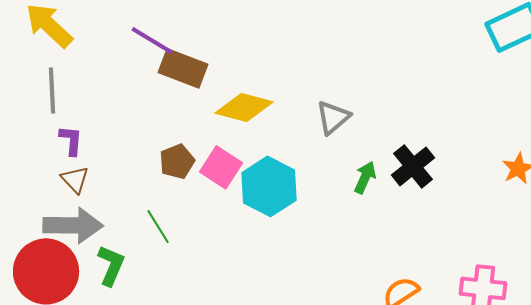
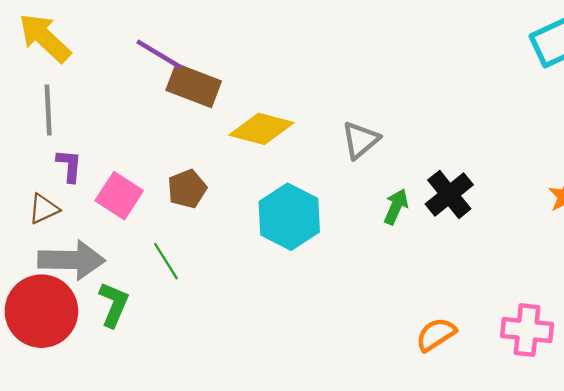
pink square: (221, 167) -> (119, 196), moved
brown triangle: (75, 179) -> (44, 209), moved, turned 48

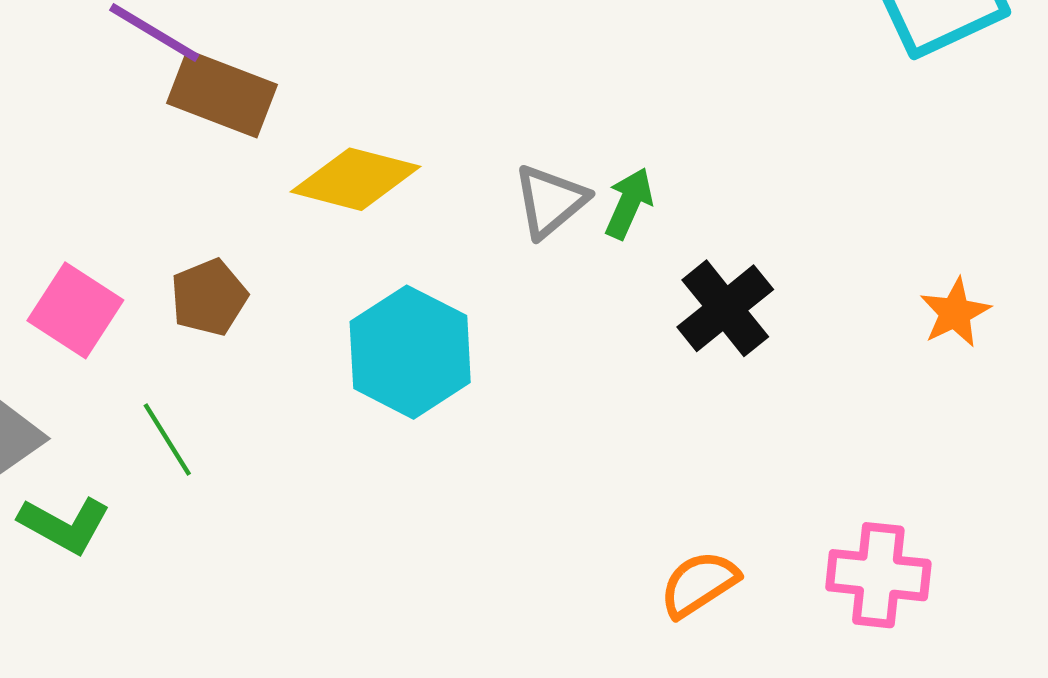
green arrow: (396, 207) -> (629, 203), moved
green L-shape: (114, 304) -> (64, 525), turned 96

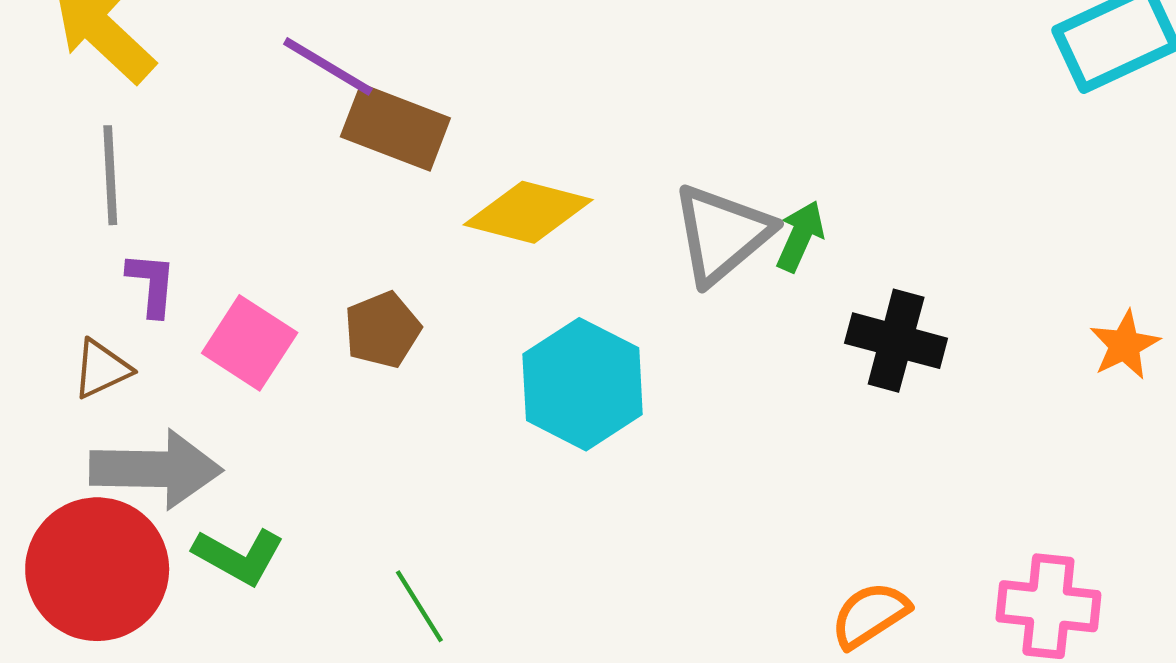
gray triangle: (550, 201) -> (722, 234), size x1.4
black cross: (725, 308) -> (896, 341), turned -36
green line: (167, 440) -> (419, 606), moved

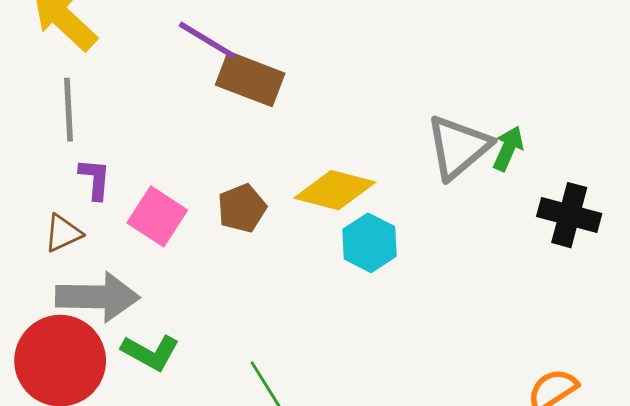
yellow diamond: (528, 212) -> (335, 190), moved
cyan hexagon: (583, 384) -> (369, 243), size x0.7

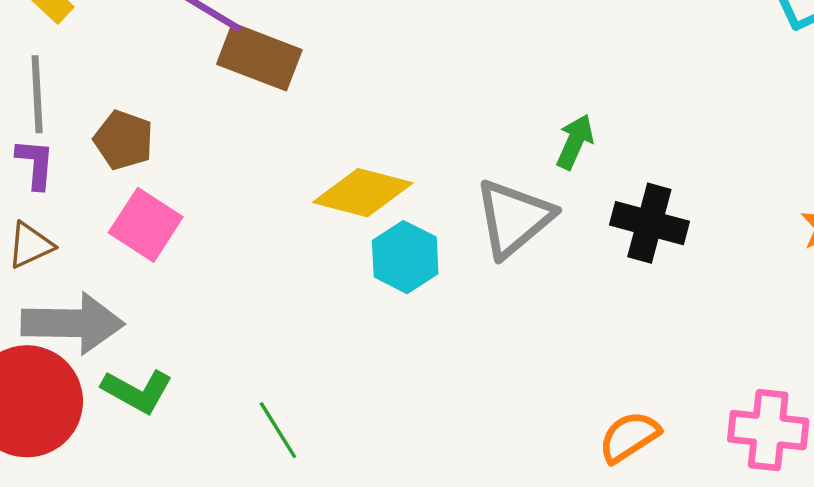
gray triangle: (458, 147) -> (514, 218), moved
purple L-shape: (95, 179) -> (35, 164), moved
brown pentagon: (242, 208) -> (124, 140), moved, turned -30

